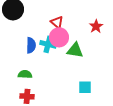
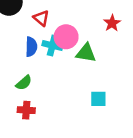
red triangle: (57, 22) -> (41, 18), moved
green semicircle: (25, 74) -> (24, 83), turned 136

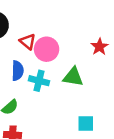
pink circle: (66, 37) -> (47, 49), moved
cyan cross: (52, 45) -> (39, 81), moved

